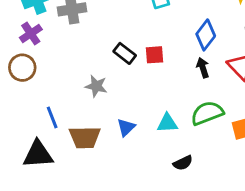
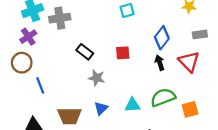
black rectangle: (125, 53) -> (85, 52), moved
gray star: (96, 86) -> (97, 78), moved
blue line: (52, 117) -> (40, 85), moved

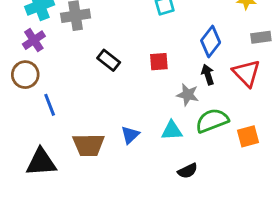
gray star: (97, 78) -> (188, 95), moved

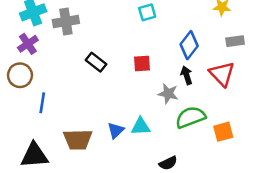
blue line: (50, 105) -> (42, 103), turned 30
cyan triangle: (172, 131) -> (141, 126), moved

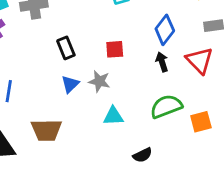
black rectangle: (96, 62) -> (66, 48), turned 30
gray star: (168, 94) -> (99, 81), moved
blue triangle: (116, 130) -> (70, 84), moved

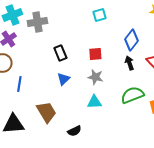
gray star: (99, 81) -> (95, 77), moved
brown trapezoid: (46, 130) -> (46, 112), turned -120
black semicircle: (143, 155) -> (74, 131), moved

